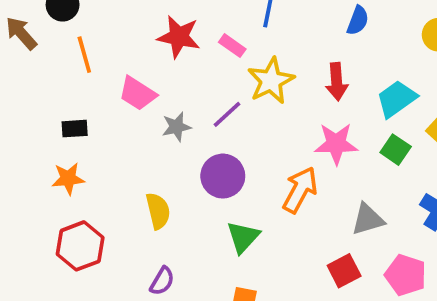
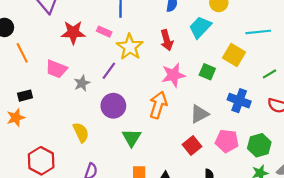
cyan trapezoid: (396, 99) -> (200, 27), moved
orange star: (68, 179) -> (16, 118), moved

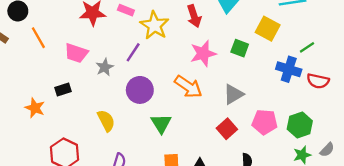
black rectangle: (25, 96) -> (63, 90), moved
blue cross: (239, 101) -> (289, 69), moved
orange arrow: (158, 105) -> (188, 87), turned 110
orange star: (16, 118) -> (35, 108), turned -30

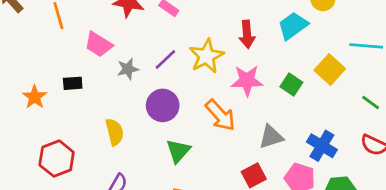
yellow star: (154, 25) -> (206, 56), moved
green line: (307, 47) -> (371, 103), turned 56
blue cross: (289, 69) -> (322, 146), moved

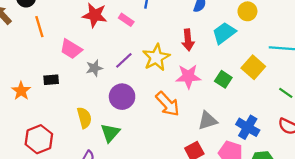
green triangle: (178, 151) -> (110, 133), moved

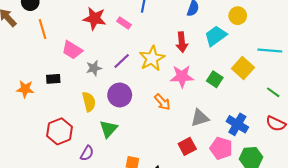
orange star: (21, 91) -> (25, 89), turned -30
orange arrow: (168, 104) -> (162, 102), size x0.7
yellow semicircle: (84, 118) -> (89, 102), moved
red hexagon: (39, 139) -> (60, 131), moved

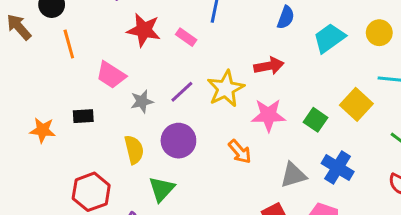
yellow circle: (238, 16) -> (379, 33), moved
cyan trapezoid: (216, 36) -> (329, 38), moved
red arrow: (182, 42) -> (269, 66), turned -96
blue cross: (237, 124) -> (338, 168), moved

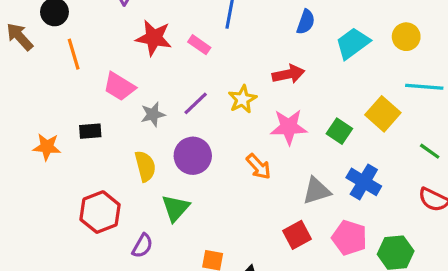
yellow star: (226, 89) -> (242, 99), size x0.7

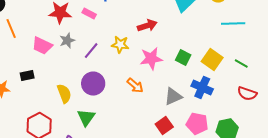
yellow star: (242, 99) -> (120, 45), turned -30
gray star: (153, 114) -> (67, 41), moved
yellow square: (383, 114) -> (212, 60), moved

